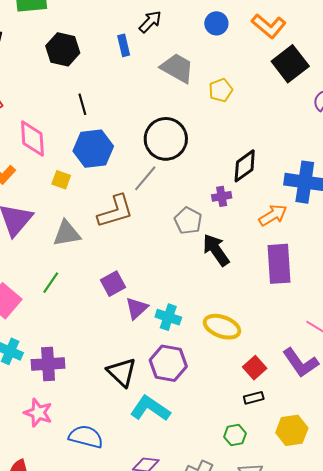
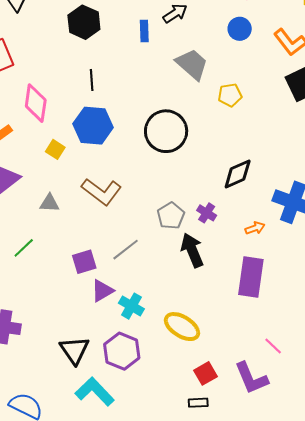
gray line: (145, 178) -> (126, 250), moved
purple cross: (222, 196) -> (207, 213), moved, turned 30
brown L-shape: (115, 211) -> (102, 192), turned 42
orange arrow: (273, 215) -> (255, 228), size x0.7
gray triangle: (67, 234) -> (49, 203), size x0.7

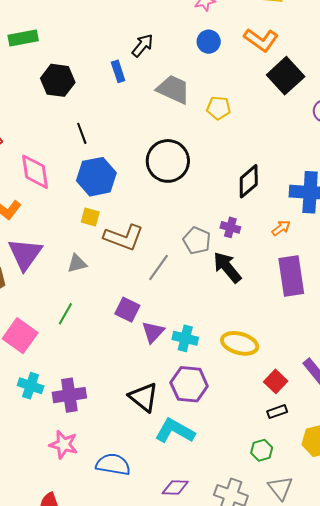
yellow pentagon: (230, 95) -> (219, 108), turned 30
yellow square: (55, 149) -> (90, 217), moved
gray line: (126, 250) -> (158, 268), moved
purple square: (84, 262) -> (127, 310), turned -30

